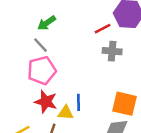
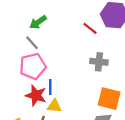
red line: (103, 29) -> (90, 28), turned 64
gray cross: (112, 51) -> (99, 62), moved
blue line: (78, 102) -> (50, 87), moved

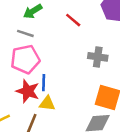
red line: (90, 28) -> (73, 20), moved
gray line: (32, 43) -> (25, 33), turned -32

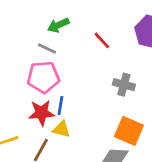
red star: (28, 91) -> (42, 113), turned -30

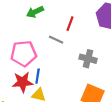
red line: (102, 40) -> (70, 24), turned 64
gray line: (47, 49) -> (56, 40), moved

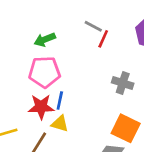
green arrow: (35, 12) -> (45, 40), moved
gray line: (56, 40) -> (93, 26), moved

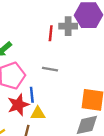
gray line: (93, 26) -> (50, 69), moved
gray cross: (123, 83) -> (68, 26), moved

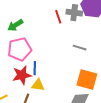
red line: (51, 33) -> (58, 17), turned -32
gray line: (50, 69) -> (80, 48), moved

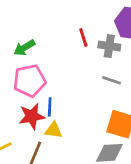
gray cross: (74, 13) -> (109, 46), moved

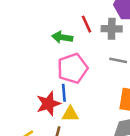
green arrow: (24, 48) -> (62, 37), moved, turned 48
pink pentagon: (29, 81) -> (73, 68), moved

